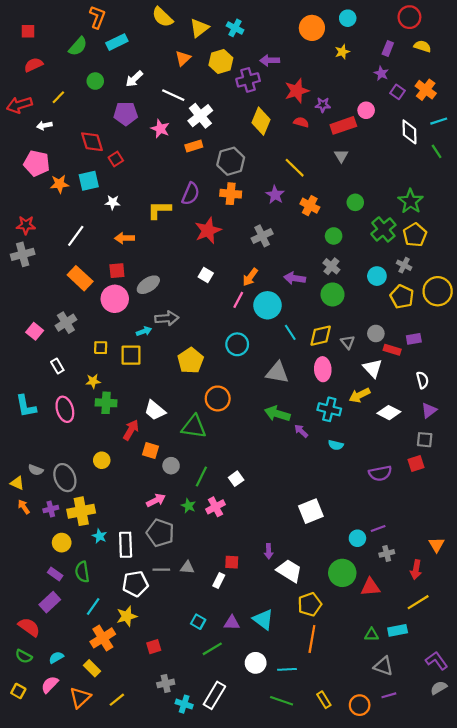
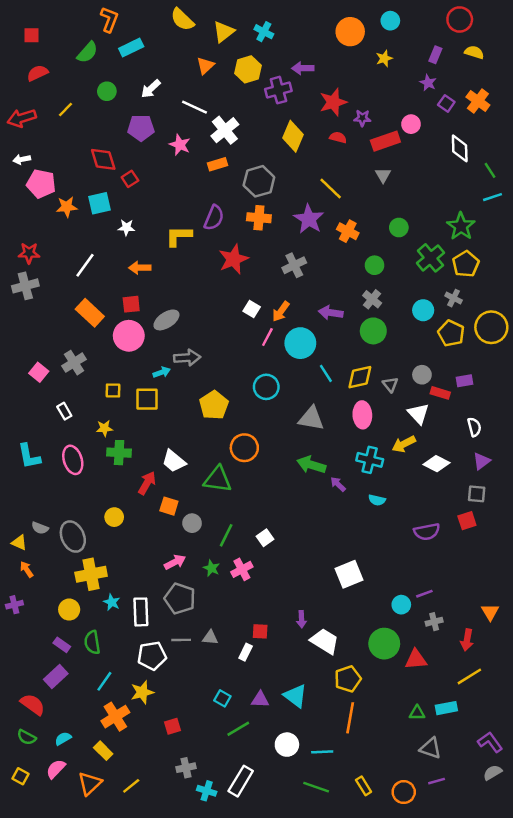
cyan line: (439, 121) -> (493, 197), moved
white arrow: (44, 125) -> (22, 159), moved
purple star: (275, 195) -> (309, 219), size x1.4
white square: (206, 275) -> (252, 309), moved
purple cross: (51, 509) -> (14, 605), moved

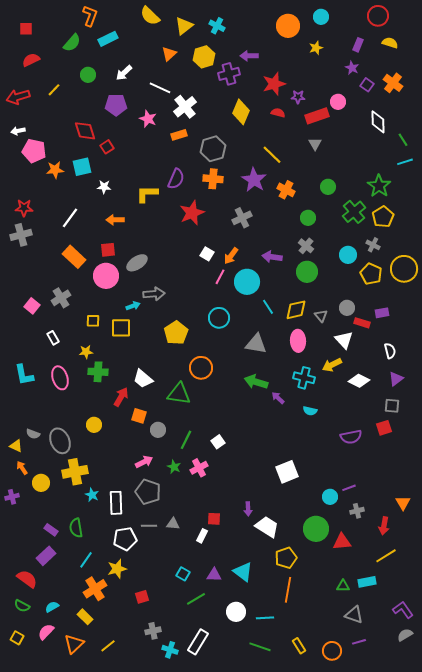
yellow circle: (69, 610) -> (41, 483), moved

